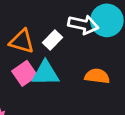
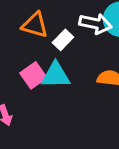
orange triangle: (22, 41) -> (35, 25), moved

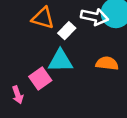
pink square: (33, 75) -> (40, 78), moved

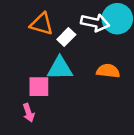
pink square: (40, 78) -> (39, 87), turned 35
pink arrow: (18, 95) -> (29, 113), moved

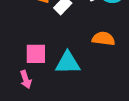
cyan triangle: (60, 68) -> (68, 63), moved

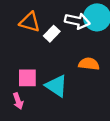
cyan triangle: (68, 63) -> (56, 86), turned 35

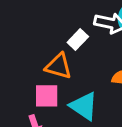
orange triangle: (30, 22) -> (59, 66), moved

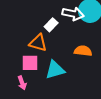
cyan triangle: (84, 106) -> (55, 70), turned -50

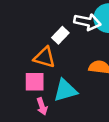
pink arrow: (22, 83) -> (42, 106), moved

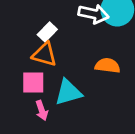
white rectangle: (60, 35) -> (47, 32), moved

